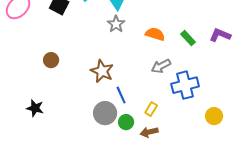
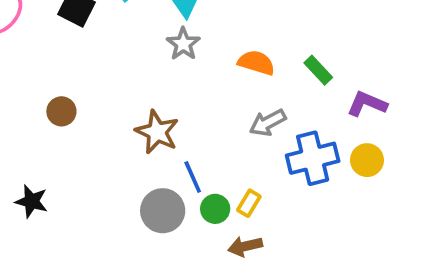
purple L-shape: (220, 35) -> (367, 104), moved
yellow circle: (214, 116) -> (367, 160), moved
green circle: (126, 122) -> (215, 209), moved

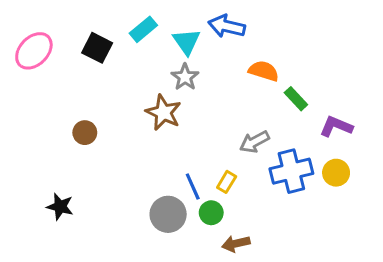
orange semicircle: (256, 63) -> (264, 71), moved
brown star: (157, 132) -> (163, 113), moved
yellow rectangle: (249, 203) -> (227, 182), moved

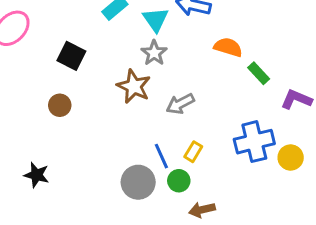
black square: (97, 48) -> (71, 56), moved
gray arrow: (254, 142) -> (180, 104), moved
yellow circle: (336, 173) -> (291, 158), moved

